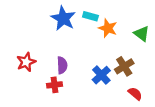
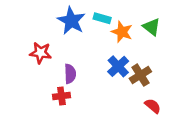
green triangle: (142, 34) -> (152, 27), moved
red star: (26, 62) -> (40, 53), moved, turned 30
blue cross: (101, 75) -> (118, 66), moved

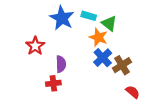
green triangle: (152, 27) -> (109, 23), moved
orange star: (122, 32) -> (98, 37), moved
red star: (40, 53) -> (35, 46), turned 30

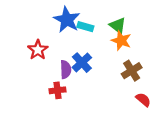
cyan rectangle: (89, 16) -> (85, 27), moved
orange star: (98, 37) -> (121, 41), moved
blue cross: (103, 58) -> (82, 63), moved

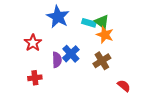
cyan rectangle: (85, 27) -> (89, 23), moved
brown cross: (132, 71) -> (102, 61), moved
red cross: (58, 90) -> (35, 78), moved

